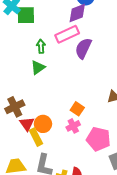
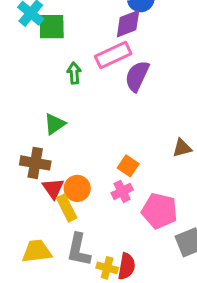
green triangle: (38, 67) -> (55, 124), moved
brown cross: (15, 107) -> (35, 163), turned 36

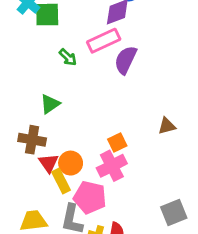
green arrow: (74, 73) -> (68, 57), turned 138
orange square: (128, 166) -> (117, 142), turned 30
pink cross: (122, 191) -> (112, 166), size x1.5
pink pentagon: (160, 211) -> (90, 197), moved

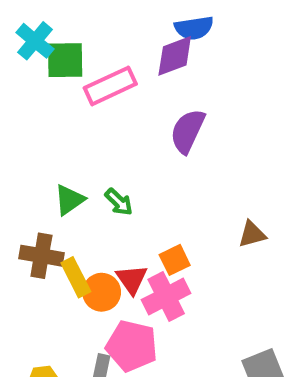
pink rectangle: (104, 41) -> (110, 86), moved
green arrow: (68, 57) -> (119, 202), moved
red triangle: (49, 163) -> (132, 279), moved
yellow rectangle: (61, 181) -> (76, 277), moved

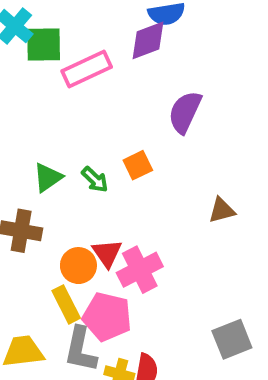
purple semicircle: (188, 131) -> (185, 112), moved
orange square: (175, 260) -> (138, 165), moved
yellow rectangle: (76, 277) -> (66, 304), moved

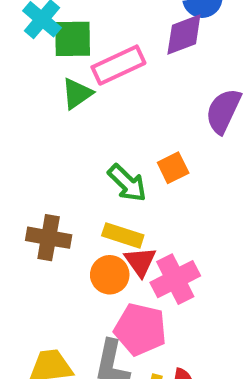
green triangle: (48, 178) -> (77, 93), moved
green arrow: (95, 180) -> (127, 183), size x1.4
yellow rectangle: (66, 304) -> (123, 235), moved, turned -45

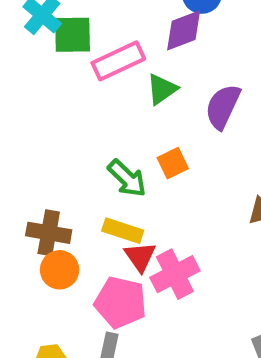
green triangle: (77, 93) -> (162, 89), moved
orange circle: (110, 275) -> (60, 270), moved
pink pentagon: (140, 329) -> (120, 302), moved

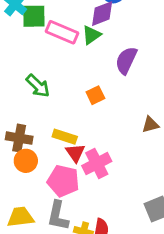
pink rectangle: (118, 61) -> (62, 32), turned 48
green triangle: (162, 89) -> (91, 35), moved
green arrow: (127, 178) -> (38, 86), moved

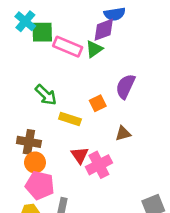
purple semicircle: (126, 60) -> (125, 86), moved
brown triangle: (150, 125) -> (123, 133), moved
yellow rectangle: (65, 137) -> (70, 119), moved
pink pentagon: (63, 181) -> (40, 185), moved

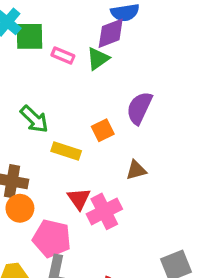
pink rectangle: (68, 47) -> (63, 55), size x0.6
pink pentagon: (40, 185) -> (52, 239), moved

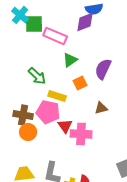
pink rectangle: (63, 55) -> (55, 36), size x1.6
green triangle: (98, 59) -> (70, 60), moved
pink cross: (104, 211) -> (81, 134), turned 30
pink pentagon: (52, 239) -> (48, 112), moved

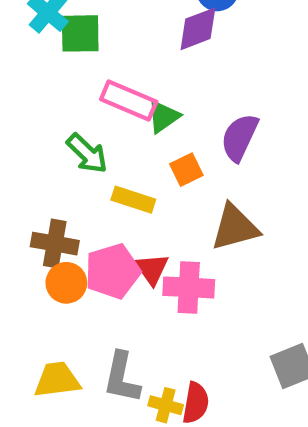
pink rectangle: (55, 36) -> (129, 100), moved
brown triangle: (101, 108) -> (235, 227), size x1.6
pink pentagon: (48, 112) -> (113, 271), moved, turned -30

